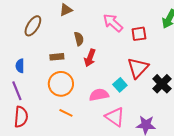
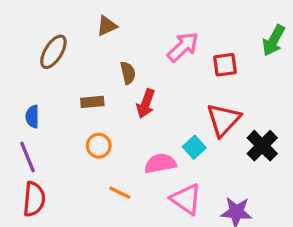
pink arrow: (113, 23) -> (183, 47), turned 95
orange circle: (61, 84) -> (99, 146), size x0.6
orange line: (66, 113) -> (120, 193), moved

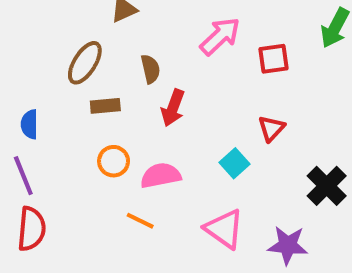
brown ellipse: (53, 52) -> (85, 63), moved
red triangle: (223, 120) -> (271, 128), size x0.6
black cross: (262, 146) -> (327, 186), moved
pink semicircle: (160, 163) -> (161, 176), moved

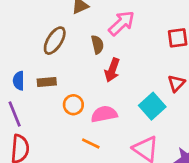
pink arrow: (220, 36) -> (122, 23), moved
brown rectangle: (105, 106) -> (47, 82), moved
cyan square: (234, 163) -> (152, 106), size x1.4

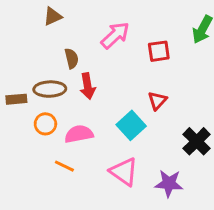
pink arrow: (122, 23) -> (115, 35), moved
brown ellipse: (55, 41) -> (50, 89), moved, turned 56
red arrow: (112, 70) -> (88, 86), turned -30

